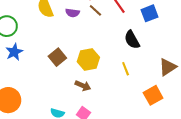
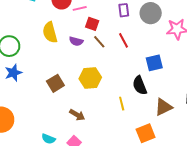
blue square: (150, 13) -> (154, 63), moved
black semicircle: (132, 40) -> (140, 85), moved
yellow hexagon: (88, 60) -> (90, 78), moved

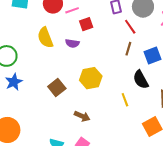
red square: (92, 24) -> (86, 24), turned -32
red line: (123, 40) -> (130, 27), moved
brown line: (99, 42) -> (128, 49), moved, turned 64

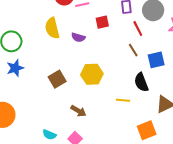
red square: (86, 24) -> (102, 22), moved
brown line: (128, 49) -> (133, 50), turned -56
yellow line: (125, 100) -> (123, 100), turned -72

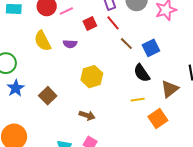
red line: (138, 28) -> (113, 23), moved
brown square: (57, 79) -> (48, 96), moved
yellow line: (123, 100) -> (138, 100), moved

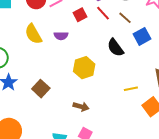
brown line: (126, 44) -> (125, 18), moved
black semicircle: (142, 73) -> (115, 48), moved

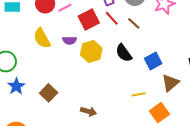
red square: (80, 15) -> (89, 20), size x1.5
blue square: (142, 36) -> (153, 61), moved
yellow hexagon: (84, 68) -> (91, 52), moved

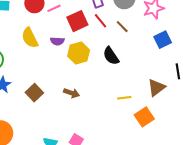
blue square: (153, 61) -> (163, 40), moved
brown arrow: (89, 111) -> (71, 93), moved

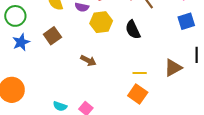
brown square: (34, 93) -> (52, 36), moved
orange square: (144, 117) -> (138, 94), moved, turned -30

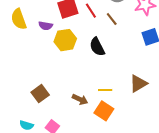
brown square: (52, 36) -> (40, 94), moved
brown arrow: (88, 61) -> (80, 99), moved

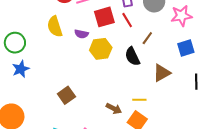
brown line: (112, 19) -> (147, 38), moved, turned 72
brown triangle: (138, 84) -> (162, 73), moved
brown square: (40, 94) -> (66, 95), moved

